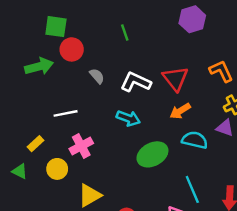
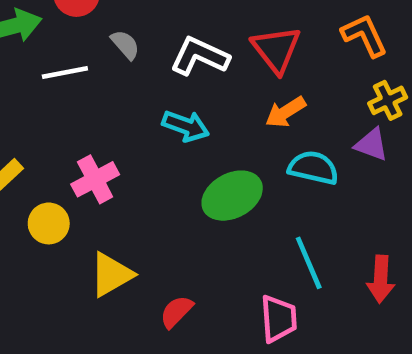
white line: (66, 113) -> (65, 73), moved

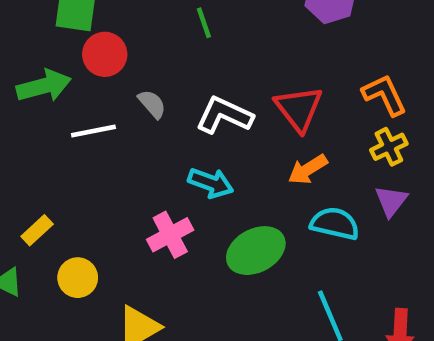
yellow cross: (388, 100) -> (389, 147), moved
purple triangle: (371, 145) -> (391, 201), turned 48
pink cross: (95, 179) -> (170, 235), moved

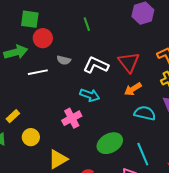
gray semicircle: (152, 104) -> (64, 60), turned 144
green ellipse: (256, 251) -> (110, 143), moved

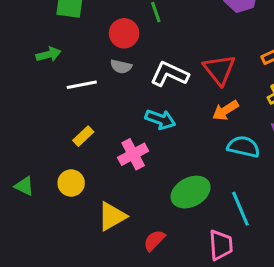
red circle: (43, 38) -> (124, 33), moved
green arrow: (16, 52) -> (48, 54), size x0.7
yellow rectangle: (13, 116) -> (83, 136), moved

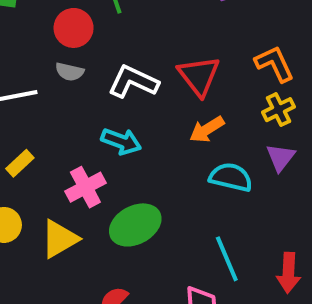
green ellipse: (191, 192) -> (135, 225), moved
yellow triangle: (112, 216) -> (60, 239), moved

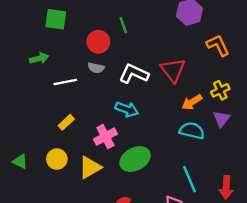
orange L-shape: (275, 64) -> (218, 45), moved
orange arrow: (207, 129) -> (192, 102), moved

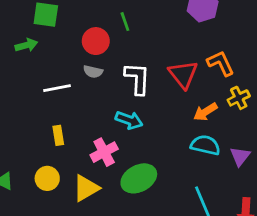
orange L-shape: (218, 45) -> (221, 63), moved
green arrow: (39, 58) -> (26, 45), moved
white L-shape: (134, 74) -> (137, 78), turned 68
purple triangle: (222, 119) -> (240, 156), moved
yellow rectangle: (66, 122) -> (58, 135), turned -56

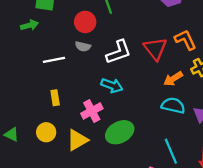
white L-shape: (137, 78) -> (119, 52), turned 68

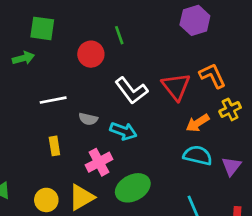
gray semicircle: (83, 46) -> (88, 119), moved
white L-shape: (119, 52) -> (131, 91), turned 72
yellow circle: (46, 132) -> (46, 200), moved

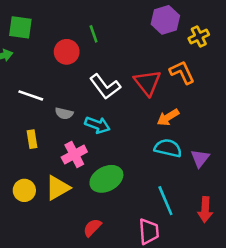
white line: (53, 100) -> (31, 95), turned 30
yellow cross: (230, 109) -> (199, 36), moved

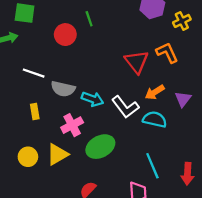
white L-shape: (105, 86) -> (125, 107), moved
gray semicircle: (64, 113) -> (63, 89), size x1.5
purple triangle: (200, 158) -> (183, 99), moved

